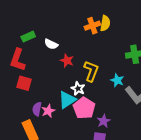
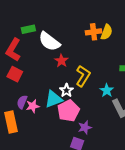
white semicircle: (51, 44) -> (49, 41), size x1.6

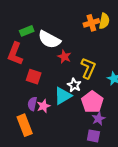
red square: (15, 74) -> (34, 77), moved
pink pentagon: (68, 111) -> (92, 102), moved

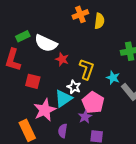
orange cross: (91, 23) -> (80, 14), moved
purple semicircle: (32, 104) -> (63, 131), moved
pink star: (43, 106) -> (45, 110), size x1.6
purple star: (98, 119) -> (85, 117), moved

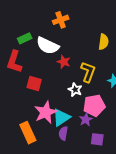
orange cross: (80, 14) -> (61, 20), moved
yellow semicircle: (99, 21) -> (104, 42), moved
cyan triangle: (63, 98) -> (61, 117), moved
pink pentagon: (93, 103) -> (94, 105), turned 30

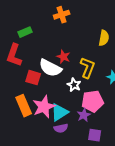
white semicircle: (48, 46) -> (50, 68), moved
orange rectangle: (28, 133) -> (24, 106), moved
purple semicircle: (63, 133) -> (61, 128), turned -112

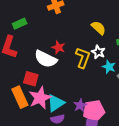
yellow semicircle: (104, 38) -> (98, 28), turned -56
red square: (33, 78) -> (31, 79), moved
white star: (74, 85) -> (98, 52), moved
pink pentagon: (93, 101) -> (94, 111), moved

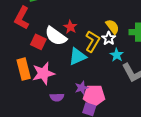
yellow semicircle: (98, 28) -> (112, 27), moved
red square: (31, 79) -> (38, 42), moved
cyan triangle: (56, 103) -> (78, 56), moved

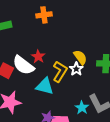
cyan star: (117, 55) -> (82, 108), moved
cyan triangle: (78, 56) -> (45, 86), turned 36

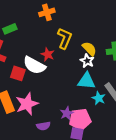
yellow L-shape: (60, 72) -> (65, 38), moved
cyan triangle: (45, 86) -> (86, 81), moved

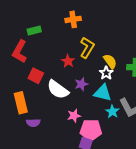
white semicircle: (34, 65) -> (58, 89), moved
pink star: (27, 104) -> (74, 116), moved, size x0.6
purple star: (67, 113) -> (81, 84), moved
purple semicircle: (43, 126) -> (33, 123), moved

